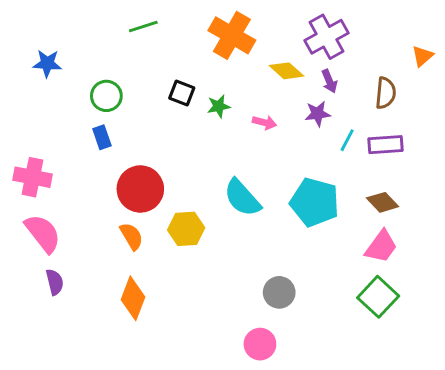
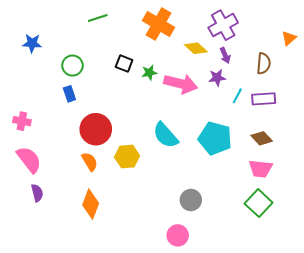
pink arrow: (264, 123) -> (181, 84), size x2.0
pink cross: (33, 177) -> (22, 121), size x0.7
pink trapezoid: (381, 247) -> (261, 169), turned 60

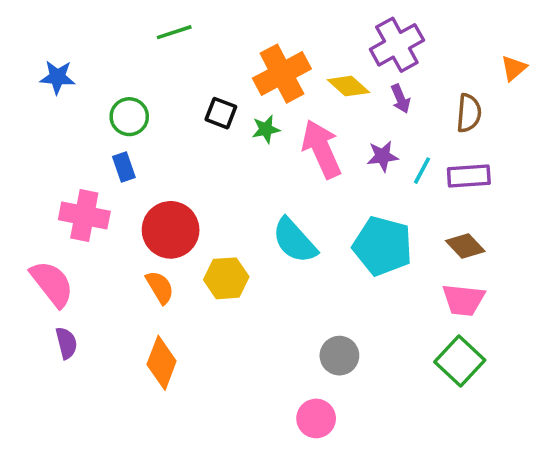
orange cross: (158, 24) -> (282, 74), moved, turned 32
purple star: (217, 78) -> (383, 156), moved
pink arrow: (181, 84) -> (321, 149), turned -128
pink cross: (22, 121) -> (84, 215), moved, size x1.5

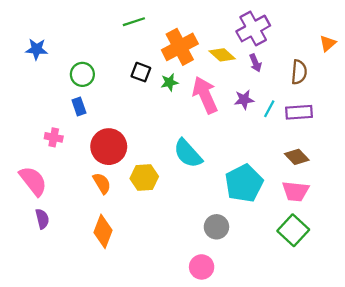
green line: (174, 32) -> (134, 22), moved
pink cross: (84, 215) -> (54, 137), size x0.6
cyan pentagon: (383, 246) -> (244, 183), moved, turned 30

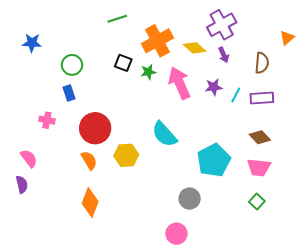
pink semicircle: (33, 181) -> (29, 158), size x0.7
purple semicircle: (42, 219) -> (22, 184), moved
green square: (293, 230) -> (257, 202), size x0.6

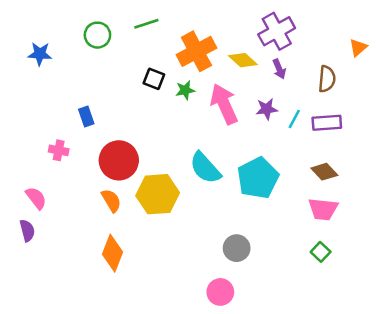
green circle: (72, 65) -> (97, 35), moved
yellow hexagon: (126, 155) -> (158, 194), size x1.4
cyan pentagon: (214, 160) -> (258, 178), moved

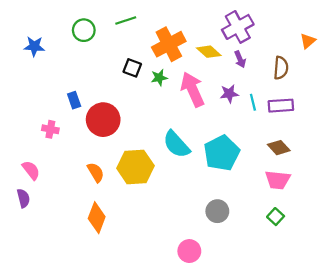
cyan line: (294, 119) -> (253, 102), turned -42
red circle: (119, 160) -> (103, 120), moved
gray circle: (237, 248) -> (217, 211), moved

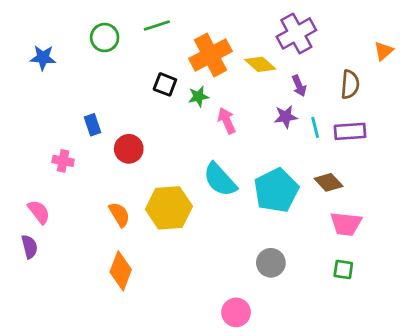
purple arrow: (240, 59) -> (299, 86), moved
pink arrow: (193, 89) -> (227, 121), moved, size x0.6
red circle: (103, 120) -> (129, 149), size x0.7
brown diamond: (279, 148) -> (329, 182), moved
green square: (276, 217) -> (343, 270), turned -35

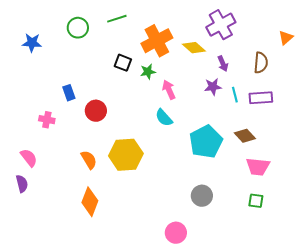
cyan semicircle: (220, 180) -> (164, 118), moved, size x0.7

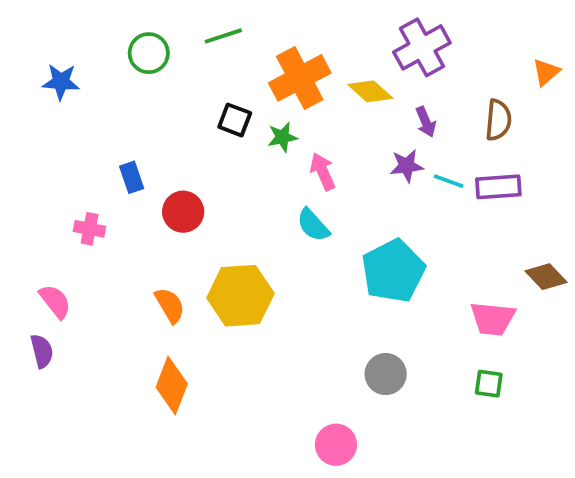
cyan line: (235, 95) -> (449, 181), turned -56
brown diamond: (245, 136) -> (546, 277), moved

